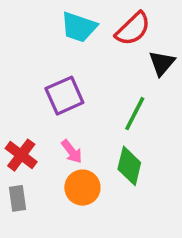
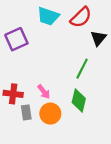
purple square: (64, 96) -> (16, 39), moved
red cross: (21, 155) -> (13, 94), turned -30
gray rectangle: (18, 198) -> (26, 112), moved

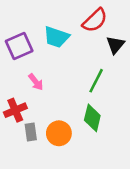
cyan trapezoid: (48, 16) -> (56, 37), moved
pink arrow: (44, 92) -> (36, 82), moved
red cross: (13, 94) -> (15, 110), turned -30

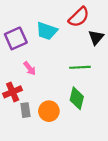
green line: (96, 81) -> (80, 67), turned 60

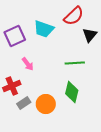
gray rectangle: (25, 110) -> (24, 103), turned 64

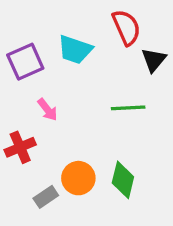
red semicircle: (74, 16) -> (126, 27), turned -70
green diamond: (72, 92) -> (123, 180), moved
gray rectangle: (24, 103) -> (46, 197), moved

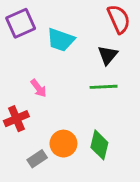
red semicircle: (126, 27) -> (119, 19), moved
black triangle: (154, 60) -> (108, 55), moved
purple square: (25, 62) -> (21, 23), moved

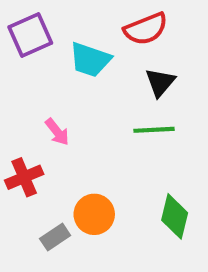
red semicircle: (119, 19) -> (146, 29), moved, turned 92
green diamond: (99, 145) -> (175, 216), moved

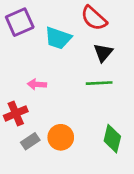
red semicircle: (146, 29) -> (94, 18), turned 64
pink arrow: (57, 132) -> (37, 84), turned 132
gray rectangle: (55, 237) -> (30, 141), moved

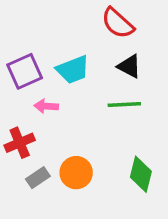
purple square: (20, 22) -> (25, 71), moved
cyan trapezoid: (58, 38) -> (73, 70), moved, turned -40
black triangle: (103, 53) -> (129, 66), turned -42

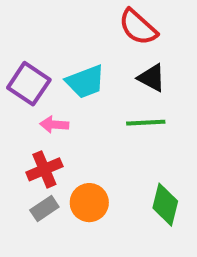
purple square: (25, 71) -> (29, 84), turned -32
red cross: (20, 143) -> (44, 169), moved

